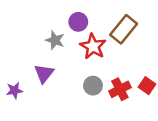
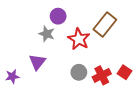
purple circle: (78, 22) -> (58, 16), moved

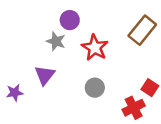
brown rectangle: (105, 24) -> (142, 30), moved
red cross: (102, 75) -> (134, 108), moved

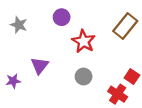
gray star: (56, 41) -> (19, 25), moved
red cross: (134, 108) -> (118, 94), turned -30

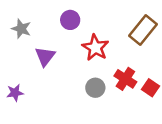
purple triangle: (40, 66) -> (45, 56), moved
red cross: (118, 94) -> (125, 79), moved

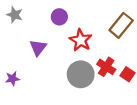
gray star: (21, 29) -> (15, 15), moved
gray circle: (95, 88) -> (81, 74), size x1.6

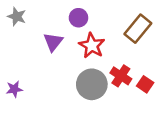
purple circle: (59, 17) -> (78, 18), moved
purple triangle: (38, 48) -> (53, 42), moved

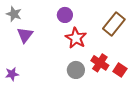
purple triangle: (53, 42) -> (25, 35), moved
gray circle: (92, 84) -> (76, 70), size x0.7

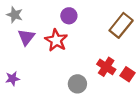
red star: (76, 38) -> (56, 40), moved
gray circle: (76, 70) -> (77, 84), moved

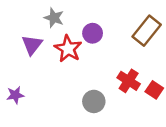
gray star: (15, 15) -> (54, 18), moved
purple circle: (69, 16) -> (93, 33), moved

